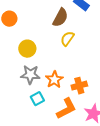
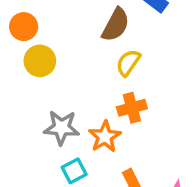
yellow circle: (27, 49) -> (40, 61), moved
orange cross: (79, 86) -> (132, 108), moved

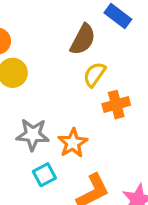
orange cross: (132, 108) -> (116, 105), moved

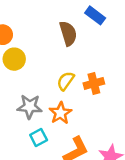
brown semicircle: (83, 39) -> (68, 33), turned -45
yellow semicircle: (94, 74) -> (66, 81), moved

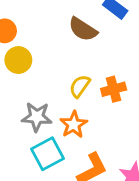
brown semicircle: (68, 33) -> (83, 29), turned 140
cyan square: (39, 137) -> (48, 154), size x1.5

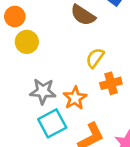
yellow semicircle: (80, 86) -> (95, 58), moved
orange cross: (114, 89) -> (111, 83), moved

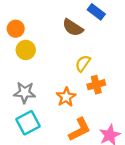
gray star: (43, 91) -> (25, 93), moved
cyan square: (52, 123) -> (28, 123), moved

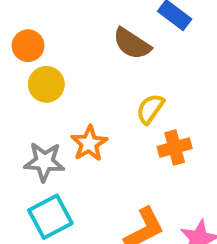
orange star: (66, 97) -> (89, 143), moved

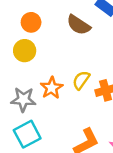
orange circle: (28, 46) -> (31, 22), moved
yellow semicircle: (150, 109) -> (81, 80), moved

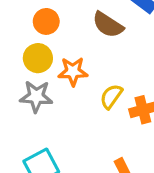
orange star: (52, 88) -> (73, 71), moved, turned 30
gray star: (23, 99) -> (36, 96), moved

